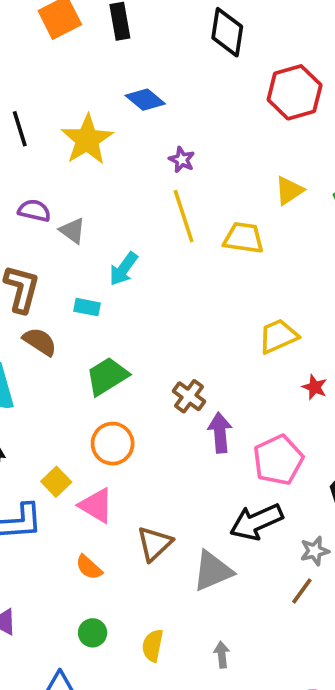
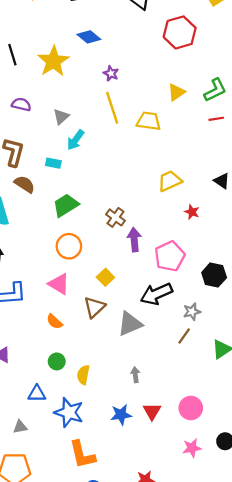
gray triangle: (73, 231) -> (61, 117), moved, turned 42
yellow square: (56, 482) -> (105, 277), moved
yellow semicircle: (153, 646) -> (83, 375), moved

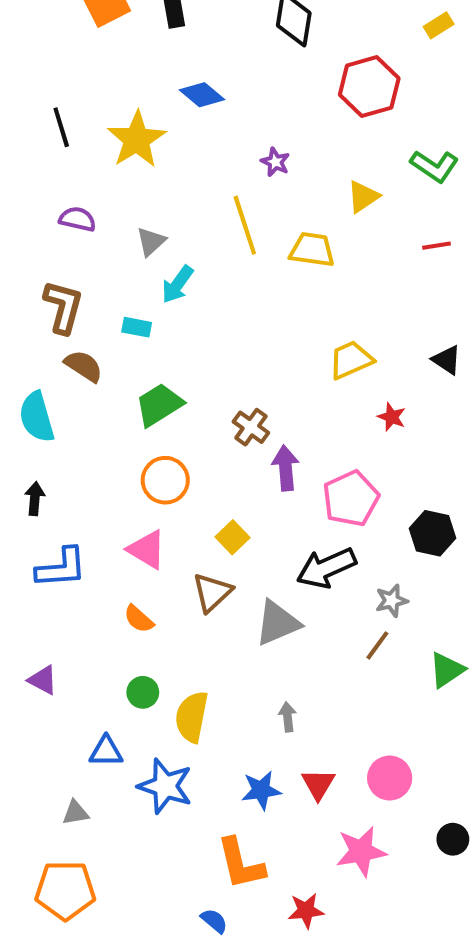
purple star: (111, 73) -> (275, 162), moved
green L-shape: (215, 90) -> (434, 166), moved, turned 60
yellow semicircle: (83, 375) -> (192, 717), size x1.4
pink star: (192, 448) -> (361, 851), moved, size x1.4
orange L-shape: (82, 455) -> (241, 864), moved

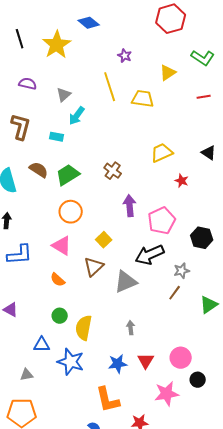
brown semicircle: (84, 366) -> (39, 170), moved
brown cross: (251, 427) -> (113, 171), moved
black circle: (453, 839) -> (198, 380), moved

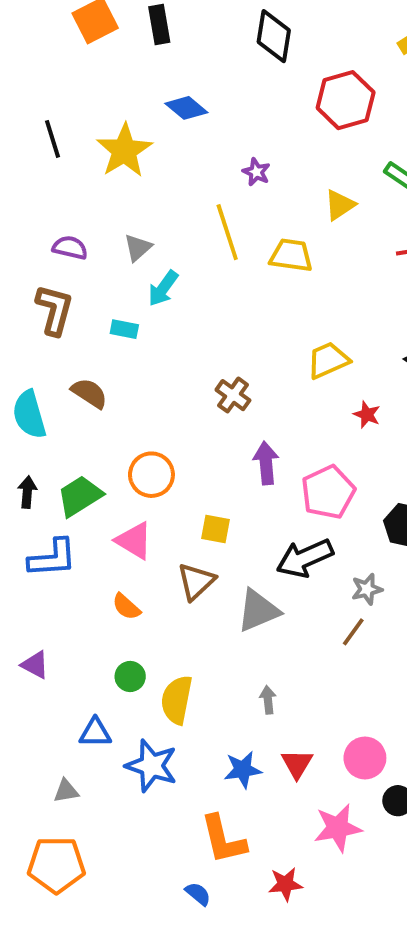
purple semicircle: (28, 84) -> (70, 248), moved
green trapezoid: (68, 175) -> (80, 496), moved
yellow square: (104, 240) -> (216, 529), turned -35

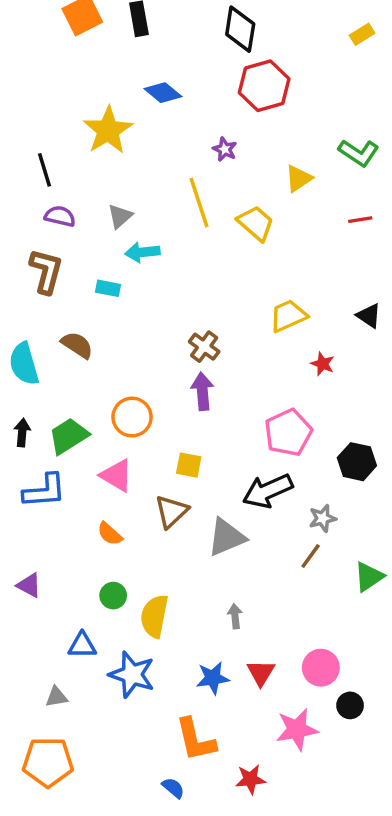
red hexagon: (346, 100) -> (264, 86), moved
black line: (53, 139) -> (44, 170), moved
yellow trapezoid: (291, 255) -> (256, 223), turned 33
cyan arrow: (163, 288) -> (142, 252), turned 48
purple arrow: (266, 463) -> (202, 391), moved

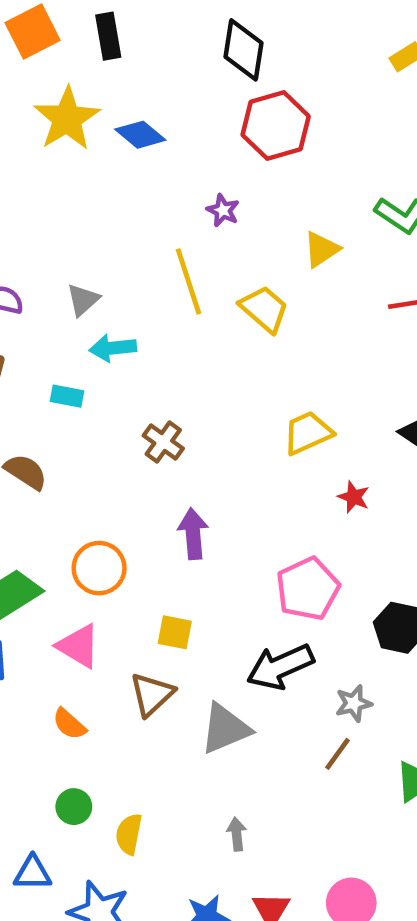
yellow star: (108, 130) -> (67, 119), moved
brown cross: (204, 347) -> (163, 442), moved
yellow semicircle: (154, 616) -> (129, 834), size x0.7

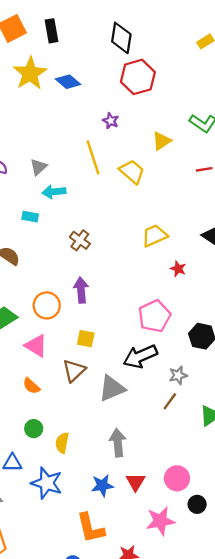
purple arrow: (193, 534) -> (81, 290), moved
gray arrow: (237, 834) -> (118, 443), size x1.6

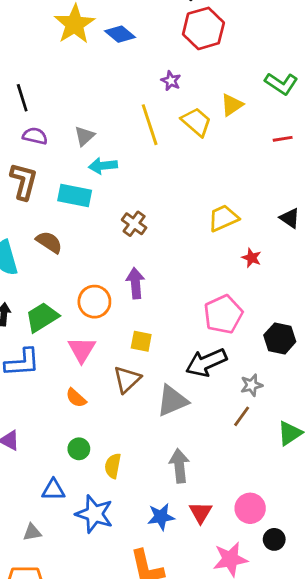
yellow trapezoid: (132, 172) -> (196, 122), moved
cyan rectangle: (30, 217) -> (75, 195), size x1.6
pink triangle: (36, 346) -> (82, 350), turned 30

